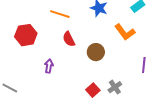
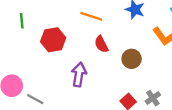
purple arrow: (49, 66) -> (79, 74), size x1.5

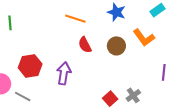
red hexagon: (53, 40) -> (30, 66), moved
brown circle: (132, 59) -> (116, 46), moved

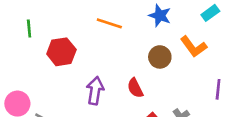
red semicircle: (85, 45) -> (135, 88), moved
red hexagon: (30, 66) -> (61, 52), moved

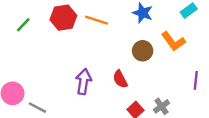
green line: (29, 28) -> (23, 25), turned 49
red hexagon: (61, 52) -> (63, 18), moved

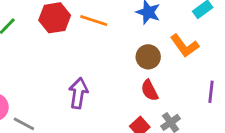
red semicircle: (120, 79) -> (150, 90), moved

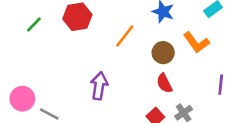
orange line: (94, 21) -> (125, 36), moved, turned -70

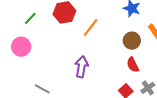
orange line: (125, 36) -> (91, 28), moved
pink circle: (22, 99) -> (21, 47), moved

